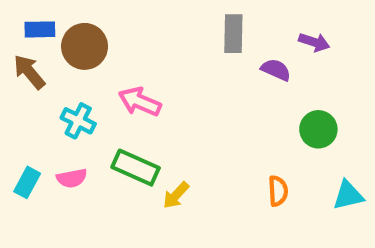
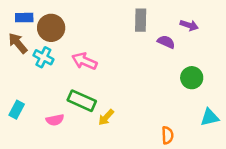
cyan cross: (78, 121) -> (43, 57), moved
pink semicircle: (72, 178) -> (55, 120), moved
orange semicircle: (278, 191) -> (167, 135), moved

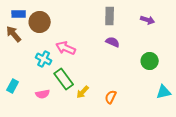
purple semicircle: (166, 42) -> (113, 42), moved
cyan cross: (43, 57) -> (44, 59), moved
green rectangle: (82, 101) -> (64, 79), turned 30
orange semicircle: (167, 135) -> (111, 97), moved, turned -152

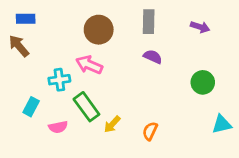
brown circle: (40, 22) -> (99, 30), moved
cyan cross: (44, 59) -> (59, 80), turned -35
cyan rectangle: (13, 86) -> (31, 107), moved

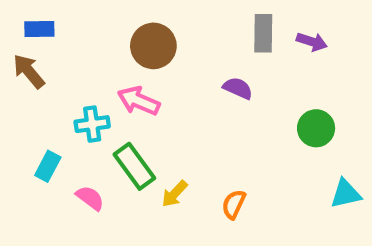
gray rectangle: (149, 22) -> (263, 33), moved
pink semicircle: (58, 127) -> (90, 198), turned -132

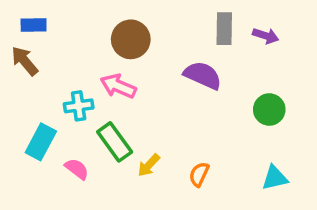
purple semicircle: (238, 88) -> (203, 75), size x1.5
cyan rectangle: (48, 166) -> (41, 142), size x1.4
cyan triangle: (346, 194) -> (275, 178), moved

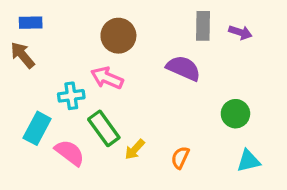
green circle: (269, 109) -> (235, 114), moved
pink semicircle: (77, 169) -> (70, 153), size x1.4

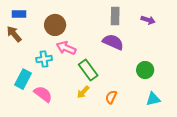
gray rectangle: (203, 26) -> (115, 16), moved
brown circle: (118, 36) -> (55, 25), moved
green rectangle: (104, 128) -> (88, 70), moved

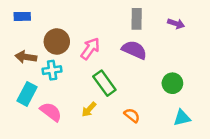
brown circle: (55, 25) -> (57, 41), moved
brown arrow: (14, 34) -> (26, 57), moved, turned -42
pink arrow: (66, 48) -> (90, 49), moved, turned 102
yellow arrow: (83, 92) -> (89, 109), moved
orange semicircle: (111, 97) -> (132, 115), turned 104

